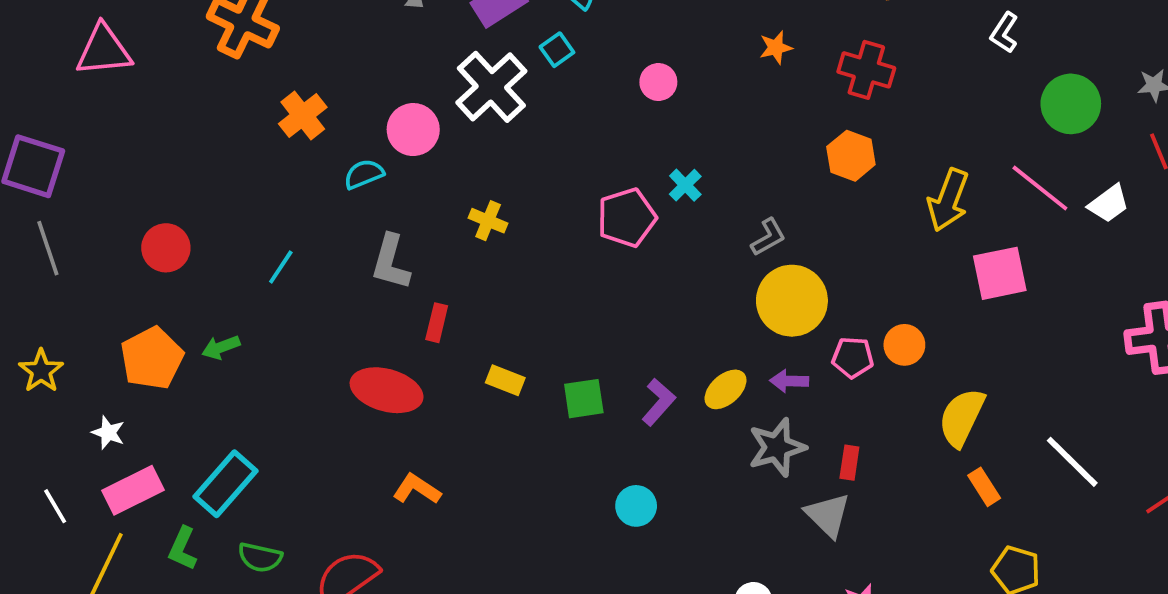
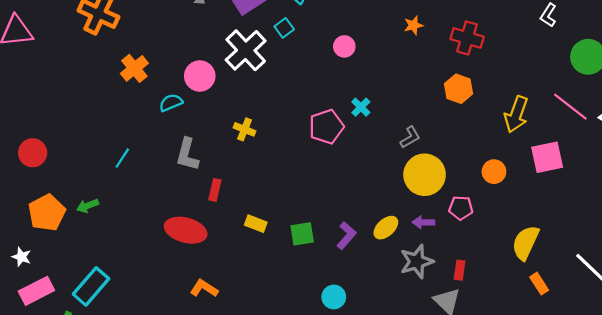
red circle: (166, 248) -> (33, 153), moved
orange circle: (904, 345) -> (494, 172), moved

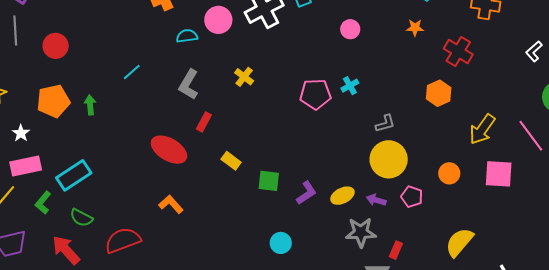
green arrow: (87, 206) -> (90, 105), turned 90

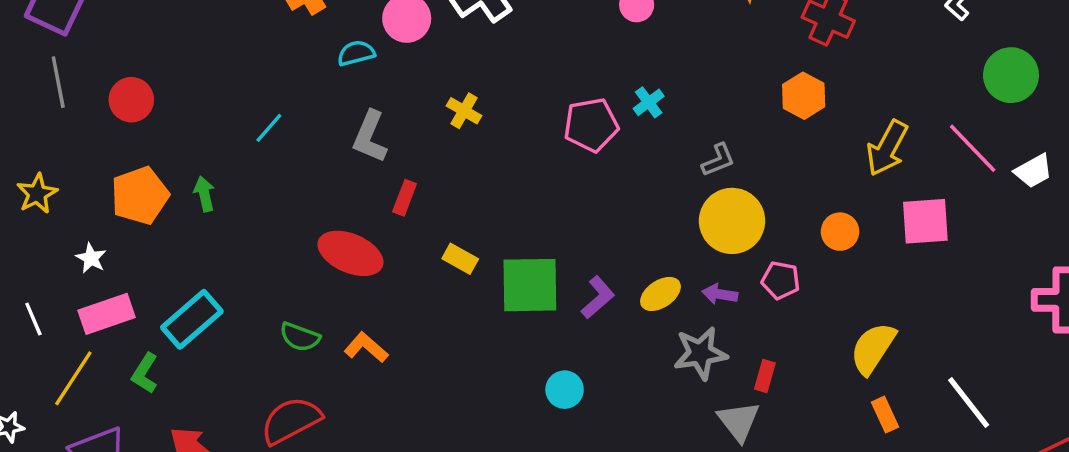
green square: (269, 181) -> (530, 285), size x1.6
green semicircle: (81, 218) -> (300, 337), moved

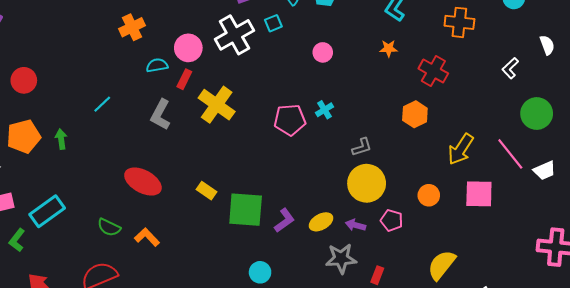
yellow cross: (464, 111) -> (217, 105), size x1.8
red rectangle: (405, 198) -> (184, 79), moved

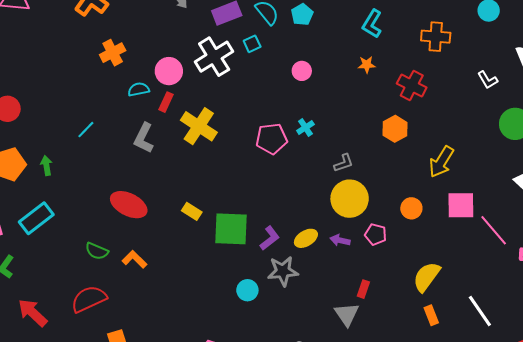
white L-shape: (510, 68) -> (488, 80), turned -75
pink line: (510, 154) -> (494, 230), moved
cyan rectangle: (47, 211) -> (36, 218), moved
gray star: (341, 258) -> (283, 271), moved

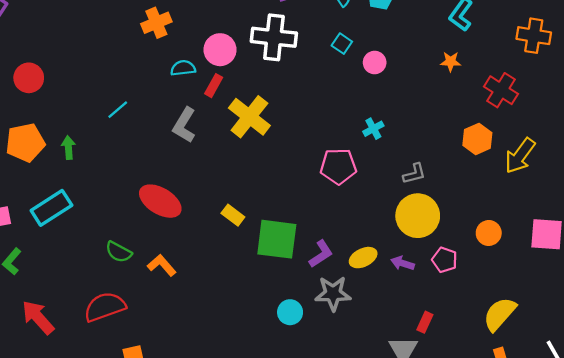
cyan square: (252, 44) -> (342, 44), moved, turned -36
white cross: (214, 57) -> (274, 37), turned 33
pink pentagon: (272, 139) -> (338, 166), moved
yellow arrow: (441, 162) -> (520, 156), moved

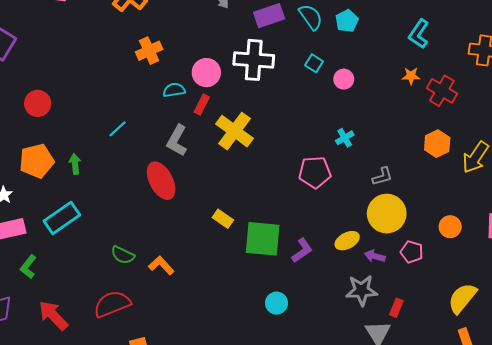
red cross: (501, 90) -> (442, 91), moved
red ellipse: (160, 201) -> (161, 181), moved, turned 33
yellow ellipse: (363, 258) -> (347, 241), moved
gray star: (333, 294) -> (362, 290), moved

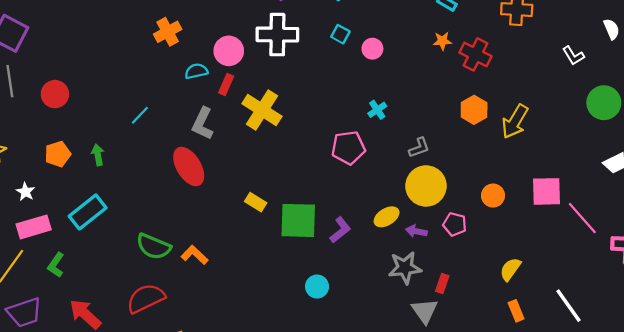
orange pentagon: (37, 161) -> (58, 154), size x0.7
green semicircle: (123, 255) -> (154, 246), size x1.4
yellow semicircle: (462, 298) -> (510, 269), size x0.7

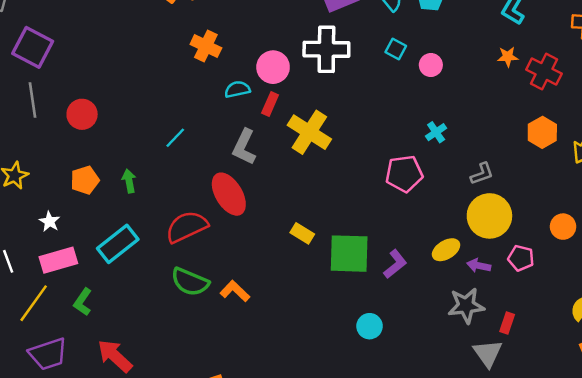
orange cross: (168, 32) -> (206, 46), turned -36
red semicircle: (146, 298) -> (187, 227), moved

